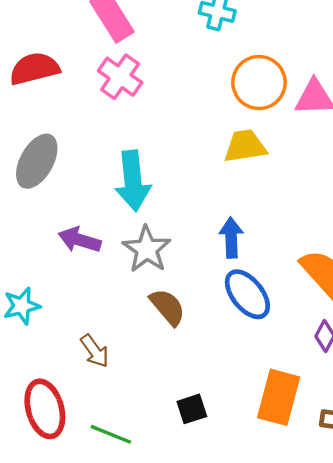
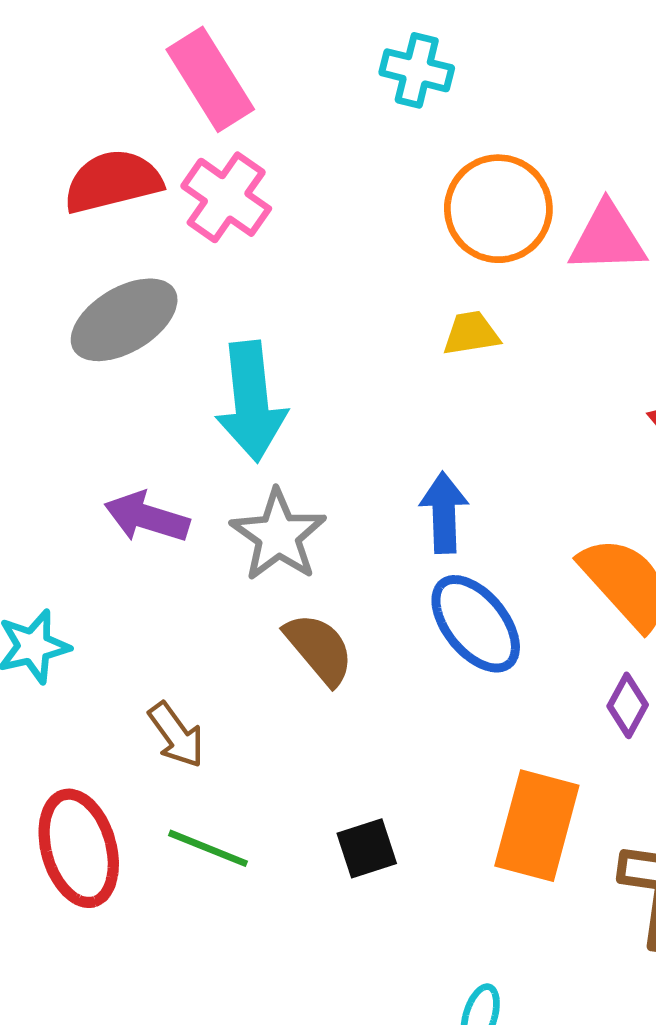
red semicircle: (34, 69) -> (113, 181), moved
yellow trapezoid: (245, 146) -> (471, 333), size x0.7
gray ellipse: (37, 161) -> (124, 320), moved, turned 30
green line: (111, 434) -> (208, 848), moved

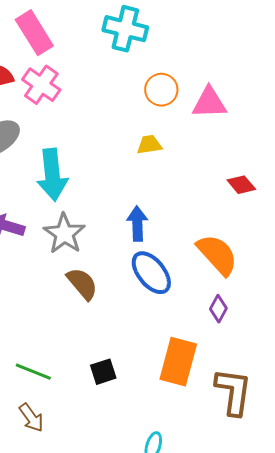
cyan cross: (417, 70) -> (125, 29), size x1.4
orange circle: (498, 209) -> (161, 90), size x0.7
brown arrow: (176, 735) -> (31, 418), moved

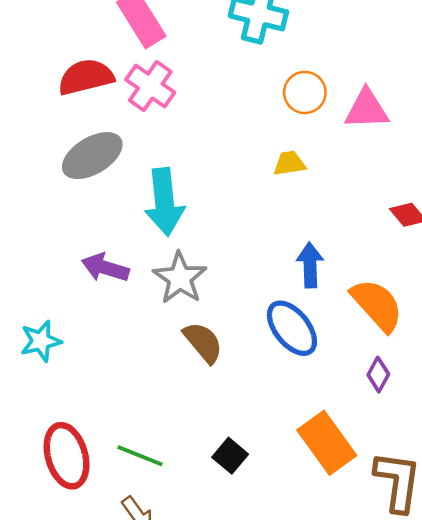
blue arrow: (137, 224) -> (310, 265), moved
orange rectangle: (178, 362) -> (327, 443), turned -51
black square: (103, 372) -> (230, 456), turned -32

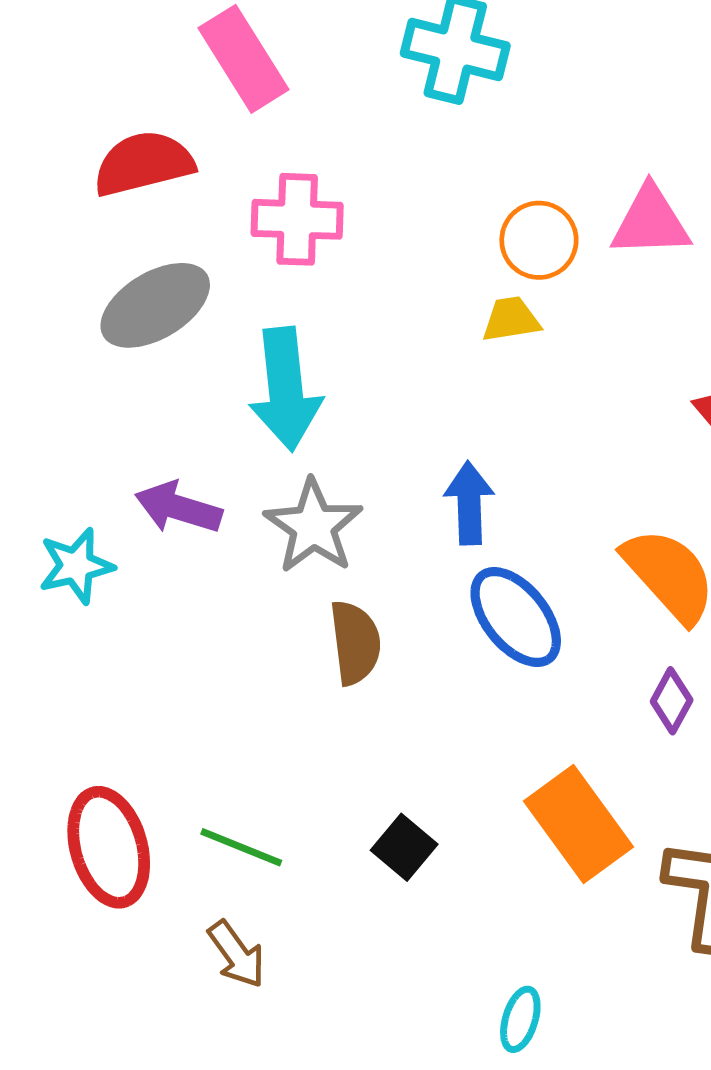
pink cross: (150, 86) -> (297, 219), moved, turned -33
orange circle: (305, 92) -> (539, 240), moved
blue arrow: (310, 265) -> (469, 503), moved
cyan star: (41, 341) -> (76, 566), moved
brown semicircle: (203, 342) -> (355, 643), turned 33

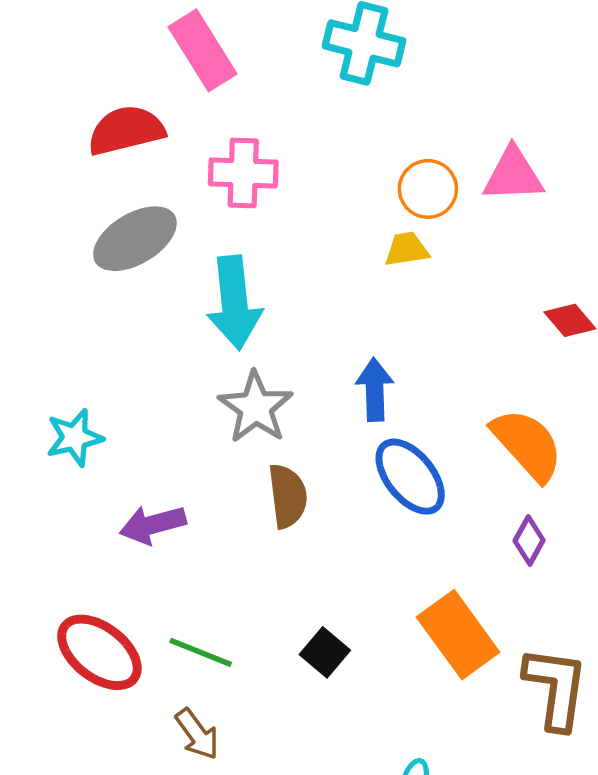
purple arrow: (178, 508) -> (153, 525), moved, turned -32
red ellipse: (109, 847) -> (99, 652), turned -36

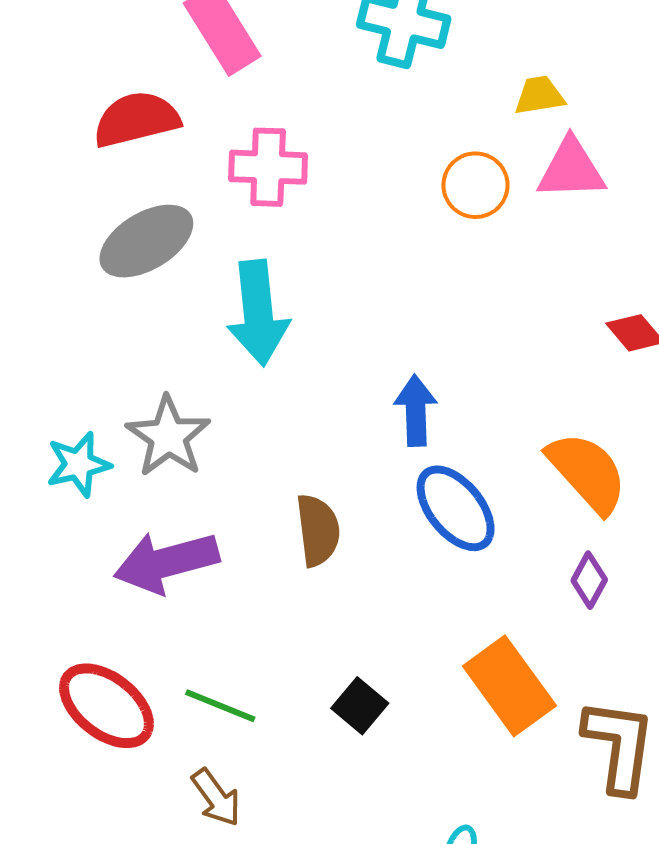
yellow trapezoid: (407, 249) -> (539, 95), moved
gray star: (256, 407) -> (168, 437), moved
purple arrow: (153, 525) -> (166, 562), size x1.4

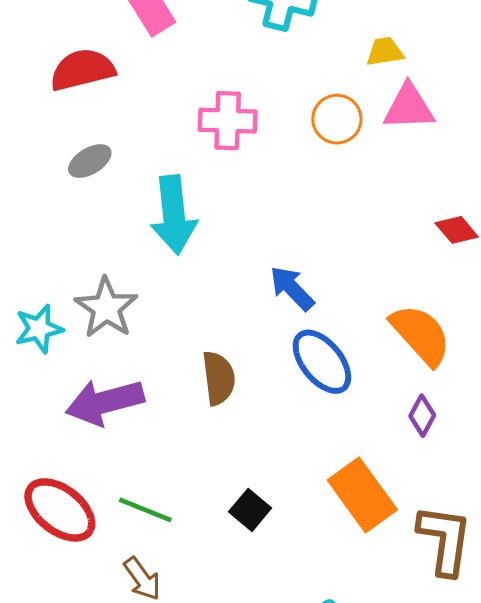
pink cross: (268, 167) -> (228, 121), moved
gray ellipse: (146, 241) -> (90, 161), size x0.6
blue arrow: (416, 411) -> (292, 288), turned -42

